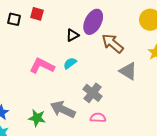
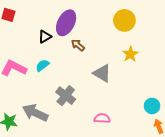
brown arrow: (113, 43) -> (78, 45), moved, size x0.6
pink semicircle: (98, 118) -> (102, 118), moved

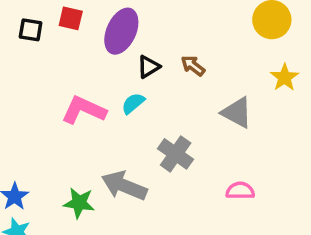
purple ellipse: (66, 23) -> (121, 31), moved
black triangle: (45, 37) -> (149, 67), moved

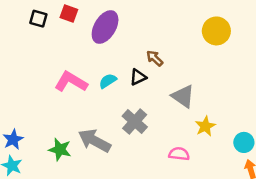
black triangle: (149, 67) -> (138, 77), moved
yellow star: (284, 78) -> (205, 126), moved

